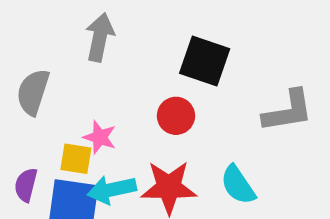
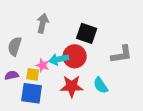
red circle: (176, 116) -> (75, 56), size x1.5
purple semicircle: (26, 185) -> (12, 75), moved, turned 64
cyan arrow: (112, 190) -> (59, 59), moved

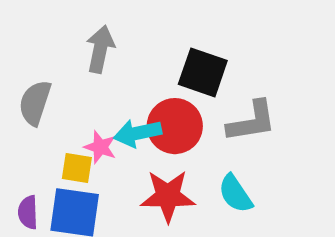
gray L-shape: (122, 54) -> (252, 121), moved
purple semicircle: (12, 75) -> (28, 212), moved, turned -80

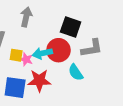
yellow square: (77, 168) -> (16, 55), moved
cyan semicircle: (235, 194) -> (76, 72), moved
red star: (168, 196) -> (39, 80), moved

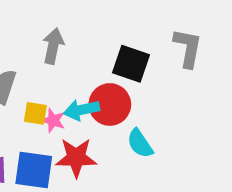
gray L-shape: (92, 48) -> (188, 48), moved, turned -70

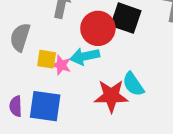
red circle: (110, 104) -> (98, 28), moved
red star: (76, 158) -> (111, 96), moved

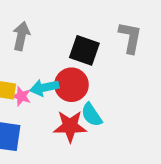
red circle: (98, 28) -> (71, 85), moved

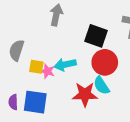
gray arrow: (21, 36) -> (56, 15), moved
red circle: (71, 85) -> (105, 62), moved

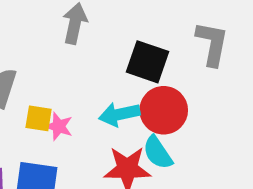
cyan arrow: (65, 65) -> (119, 114), moved

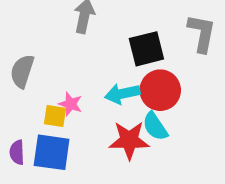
black square: (148, 62) -> (146, 49), turned -33
yellow square: (39, 118) -> (55, 116), moved

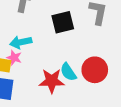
red circle: (160, 90) -> (95, 70), moved
cyan arrow: (122, 94) -> (21, 42), moved

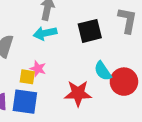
cyan arrow: (21, 42) -> (45, 33), moved
cyan semicircle: (68, 72) -> (103, 71), moved

